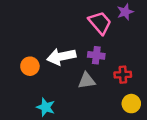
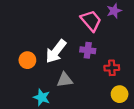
white arrow: (61, 57) -> (56, 51), turned -40
gray triangle: (87, 81) -> (65, 80), moved

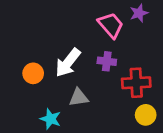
red cross: (112, 68) -> (136, 83), size x1.5

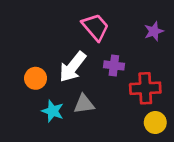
purple star: (139, 13) -> (154, 31), moved
pink trapezoid: (111, 25) -> (95, 27), moved
cyan star: (51, 119) -> (53, 111), moved

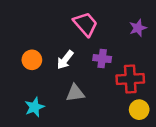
white arrow: (73, 67) -> (65, 60), size x0.7
orange circle: (36, 78) -> (32, 60), moved
cyan star: (53, 111) -> (34, 107), moved, turned 30

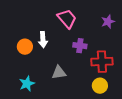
white arrow: (65, 60) -> (43, 40), moved, turned -42
yellow circle: (139, 110) -> (100, 86), moved

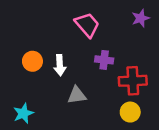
purple star: (108, 22) -> (141, 18), moved
white arrow: (43, 40) -> (60, 65), moved
cyan star: (27, 84) -> (23, 113), moved

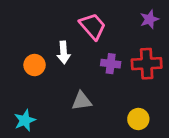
white arrow: (60, 65) -> (64, 53), moved
red cross: (133, 81) -> (147, 64), moved

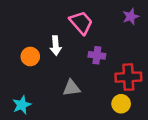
red cross: (147, 64) -> (128, 77), moved

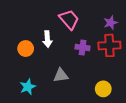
purple star: (131, 17) -> (110, 23), moved
red cross: (128, 77) -> (109, 45), moved
cyan star: (22, 105) -> (28, 87), moved

